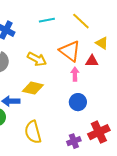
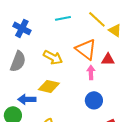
yellow triangle: (102, 43) -> (115, 30), moved

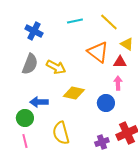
yellow triangle: (115, 30) -> (127, 44), moved
yellow arrow: (53, 57) -> (56, 67), moved
pink arrow: (91, 72) -> (118, 83), moved
yellow diamond: (49, 86) -> (74, 93), moved

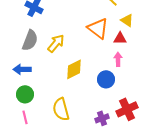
yellow arrow: (56, 67) -> (56, 43), turned -78
yellow diamond: (74, 93) -> (74, 69), turned -40
blue arrow: (39, 102) -> (22, 69), moved

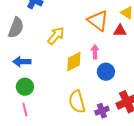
gray semicircle: (30, 40) -> (16, 28), moved
pink arrow: (118, 59) -> (95, 52), moved
yellow semicircle: (61, 109) -> (77, 102), moved

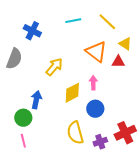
blue arrow: (22, 62) -> (36, 100), moved, turned 102
blue circle: (106, 72) -> (95, 109), moved

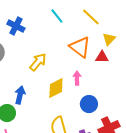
cyan line: (73, 21) -> (57, 16), turned 63
yellow triangle: (125, 44) -> (109, 39), turned 40
blue circle: (95, 109) -> (89, 104), moved

